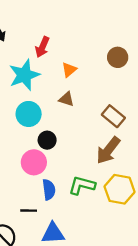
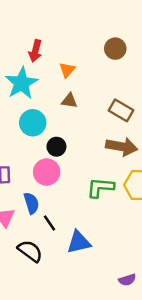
brown arrow: (108, 150) -> (122, 147), turned -108
blue semicircle: (49, 190) -> (31, 203), moved
black line: (29, 211) -> (49, 223), turned 63

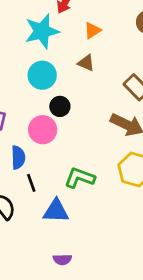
green L-shape: (100, 187) -> (80, 178), moved
purple semicircle: (127, 280) -> (62, 260), moved

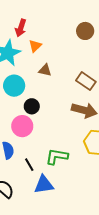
orange triangle: (92, 30) -> (35, 46), moved
black line: (31, 183) -> (29, 165), moved

